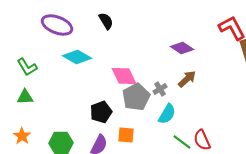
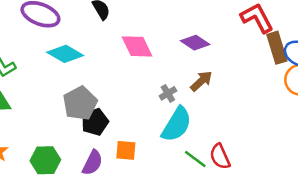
pink diamond: (124, 76) -> (137, 46), moved
gray pentagon: (136, 97) -> (80, 103), moved
cyan semicircle: (167, 114) -> (177, 124), size x1.4

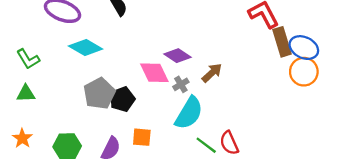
purple diamond: (195, 43) -> (177, 56), moved
pink diamond: (137, 46) -> (154, 73), moved
black pentagon: (95, 122) -> (122, 99), moved

